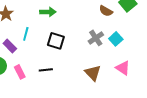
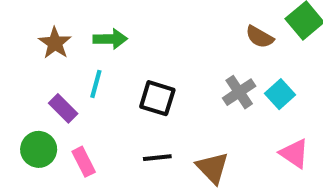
green arrow: (48, 12) -> (110, 39), moved
black line: (46, 70) -> (157, 158), moved
brown triangle: (93, 73) -> (213, 168), moved

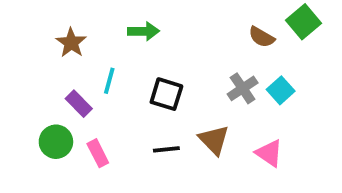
green arrow: (110, 39) -> (144, 31), moved
pink triangle: (294, 153) -> (269, 153), moved
brown triangle: (213, 168) -> (214, 140), moved

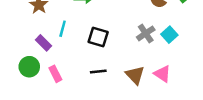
brown triangle: (214, 140) -> (135, 75), moved

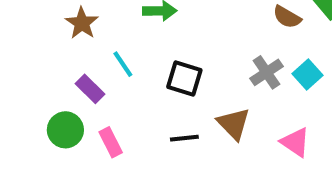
cyan line: (63, 29) -> (123, 64), turned -49
brown triangle: (135, 75) -> (234, 124), moved

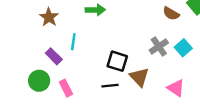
cyan line: (123, 64) -> (73, 42), turned 42
black square: (184, 79) -> (117, 61), moved

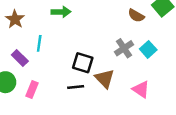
pink rectangle: (66, 88) -> (32, 89), turned 49

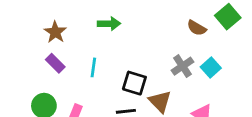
cyan line: (39, 43) -> (93, 67), moved
purple rectangle: (20, 58) -> (55, 63), moved

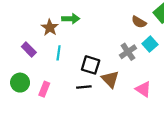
brown star: (55, 32) -> (50, 28), moved
cyan square: (211, 67) -> (150, 44), moved

